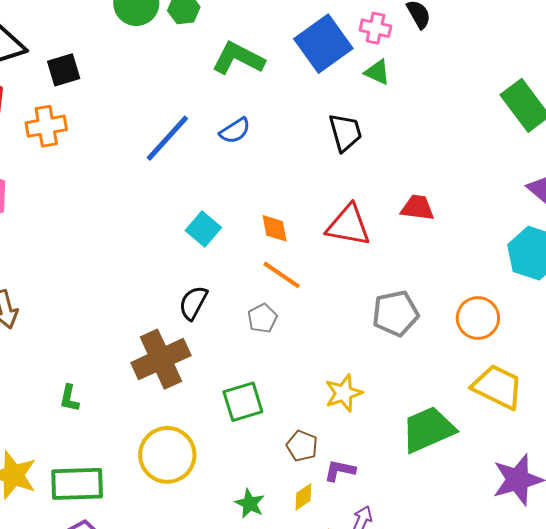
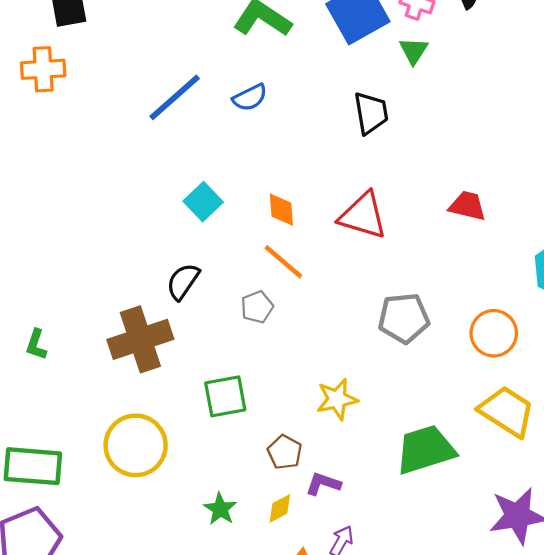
green triangle: (377, 72) -> (414, 51), turned 32
red trapezoid: (417, 208) -> (467, 206), moved
green L-shape: (69, 398) -> (36, 345), moved

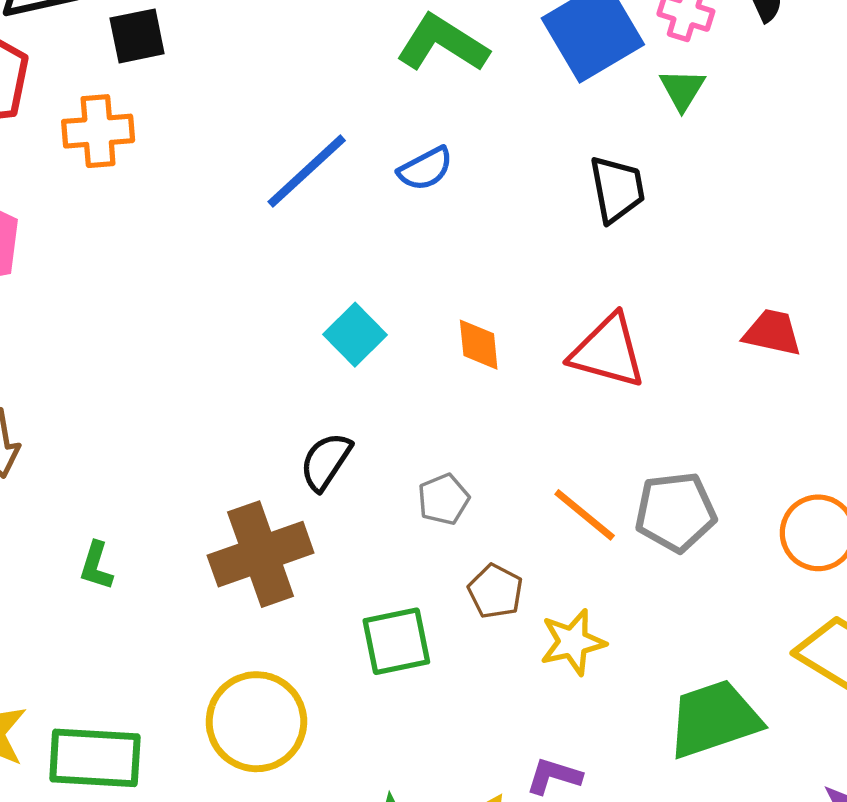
orange line: (283, 262) -> (585, 515), moved
brown pentagon: (285, 452) -> (495, 591), moved

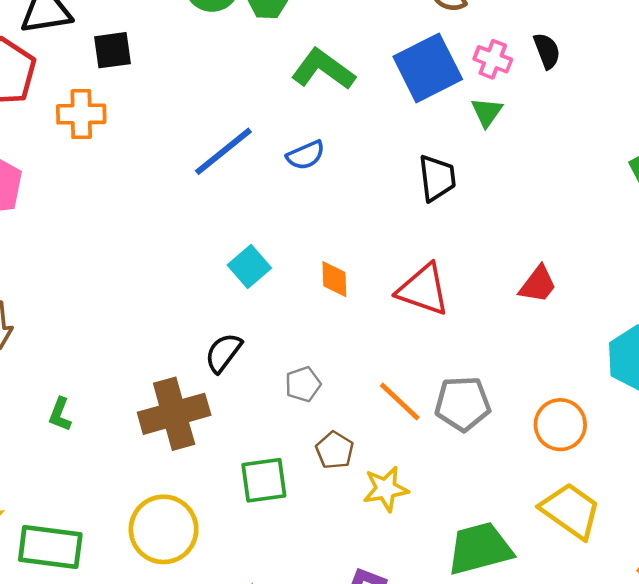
red trapezoid: (772, 333) -> (538, 284), turned 111

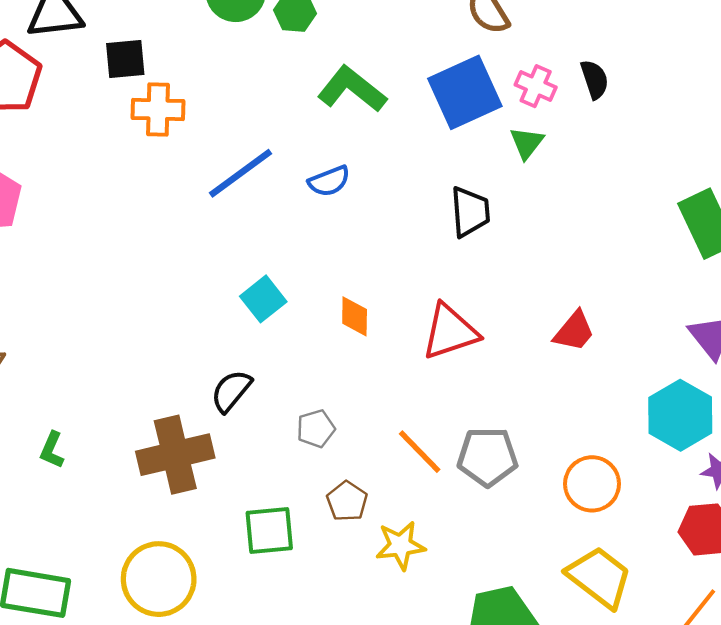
orange cross: (81, 114) -> (158, 109), moved
red triangle: (423, 290) -> (450, 332), turned -40

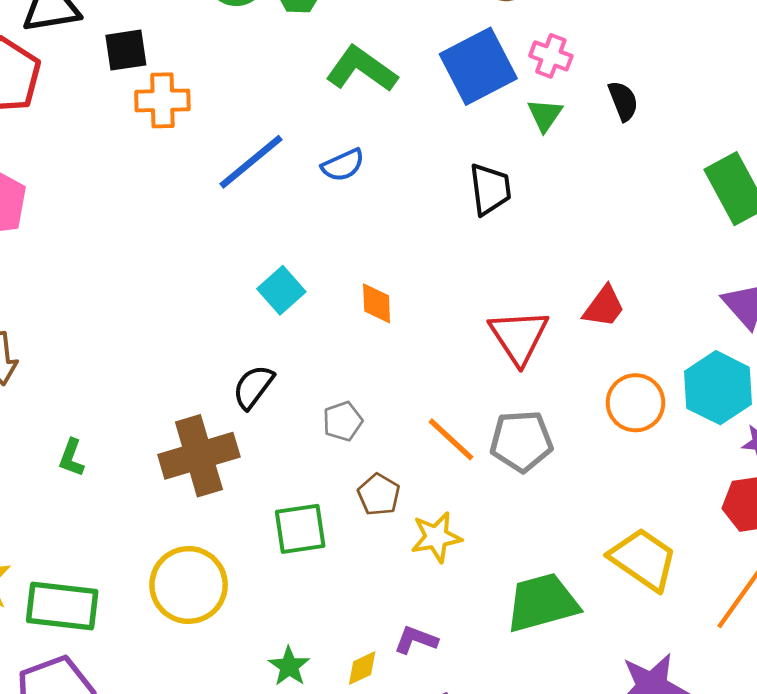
black semicircle: (595, 79) -> (623, 101), moved
red triangle: (450, 332) -> (519, 336), moved, turned -42
orange circle: (592, 484) -> (636, 403), moved

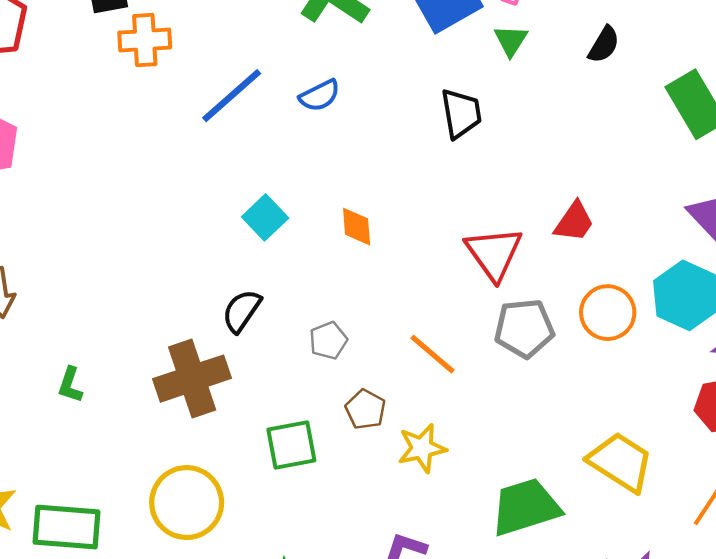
black semicircle: (623, 101) -> (604, 45), moved, turned 54
gray pentagon: (521, 441) -> (524, 328), moved

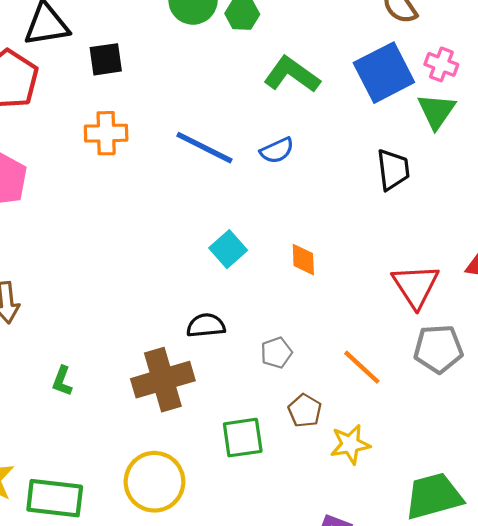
orange cross: (145, 40) -> (106, 133), moved
green triangle: (511, 41) -> (436, 111), size x1.4
blue line: (232, 96) -> (204, 148), turned 66
black semicircle: (242, 311) -> (206, 325), turned 48

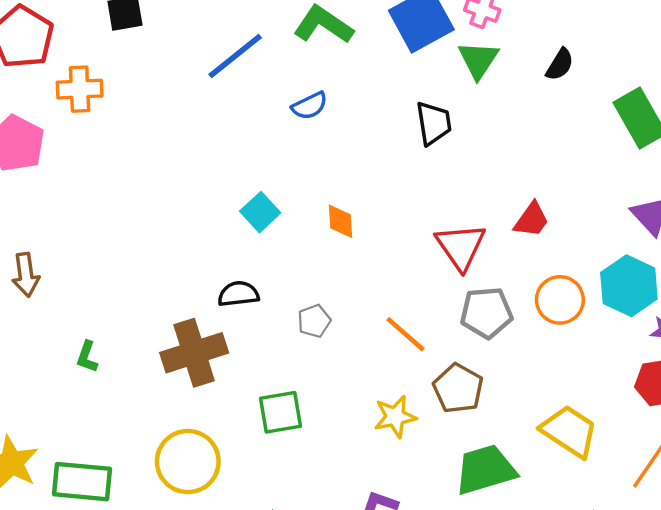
orange cross: (106, 133) -> (80, 89), moved
blue line: (204, 148) -> (235, 56), moved, turned -64
brown pentagon: (305, 411) -> (458, 388), moved, size x1.4

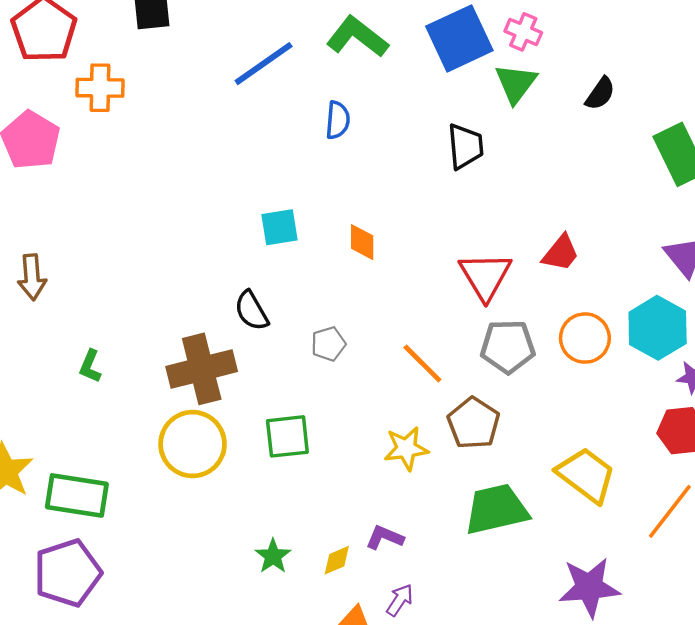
blue semicircle: (310, 106) -> (338, 120), turned -63
cyan square: (260, 212) -> (279, 227), turned 30
black semicircle: (238, 294) -> (252, 311), turned -117
yellow circle: (188, 462) -> (193, 444), moved

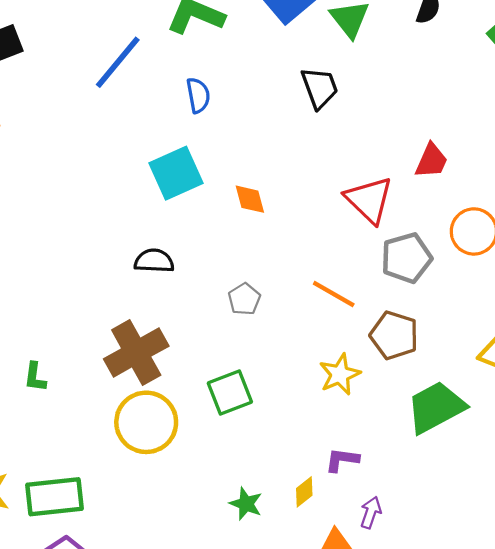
cyan square: (279, 227) -> (176, 173), moved, size x1.4
black semicircle: (252, 311) -> (154, 261), moved, turned 138

